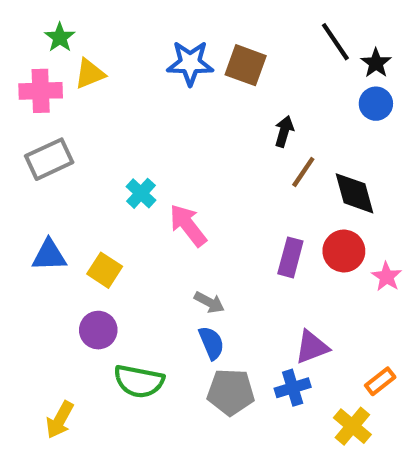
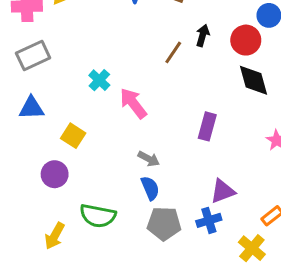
brown line: (303, 172) -> (173, 52), moved
red circle: (344, 251) -> (246, 40), moved
blue triangle: (49, 255) -> (31, 108), moved
purple circle: (98, 330) -> (55, 174), moved
yellow arrow: (60, 420) -> (55, 236), moved

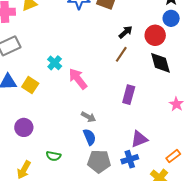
black arrow: (203, 35) -> (126, 32), turned 32
brown line: (173, 52) -> (121, 54), moved
yellow square: (73, 136) -> (30, 85), moved
green semicircle: (98, 216) -> (53, 156), size x0.6

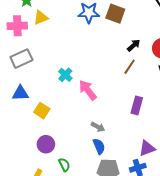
yellow square: (30, 85) -> (42, 111), moved
purple circle: (24, 127) -> (46, 144), moved
green semicircle: (53, 156) -> (64, 165), turned -128

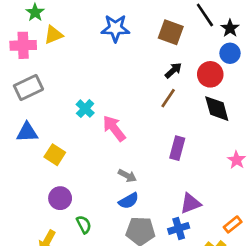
brown square: (115, 14) -> (171, 32), moved
blue semicircle: (99, 146) -> (129, 201), turned 84

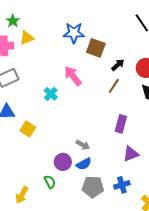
brown square: (171, 32) -> (96, 48), moved
pink arrow: (114, 128) -> (73, 76), moved
purple circle: (60, 198) -> (63, 162), moved
purple triangle: (190, 203) -> (131, 154), moved

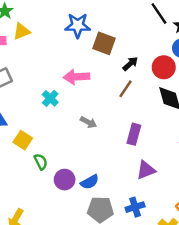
pink arrow: (73, 76) -> (77, 77), turned -55
gray arrow: (83, 145) -> (88, 122), moved
green semicircle: (50, 182) -> (41, 162), moved

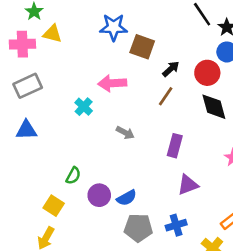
yellow triangle: (22, 31) -> (52, 34), turned 36
yellow square: (23, 140) -> (54, 206), moved
green semicircle: (41, 162) -> (73, 176), turned 56

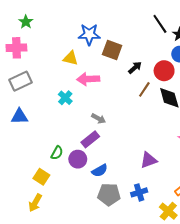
yellow triangle: (52, 34) -> (70, 58), moved
brown line: (166, 96) -> (144, 89), moved
purple rectangle: (175, 146) -> (90, 139), moved, turned 36
purple circle: (99, 195) -> (78, 159), moved

